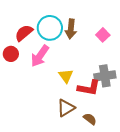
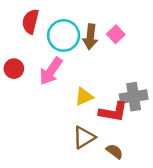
red semicircle: (24, 33) -> (30, 21), moved, turned -36
pink square: (103, 35) -> (116, 34), moved
yellow triangle: (66, 76) -> (84, 97), turned 42

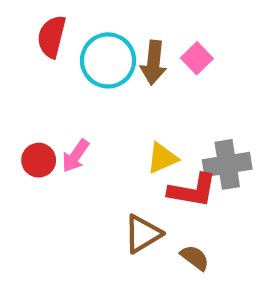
red circle: (14, 69) -> (39, 160), moved
pink arrow: (51, 71) -> (75, 156), moved, size x0.7
yellow triangle: (84, 97) -> (162, 158), moved

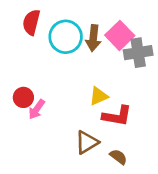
pink square: (197, 58) -> (120, 35), size x1.5
pink arrow: (75, 156) -> (37, 109), moved
gray cross: (227, 164) -> (138, 53), moved

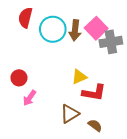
pink arrow: (37, 109) -> (30, 98), moved

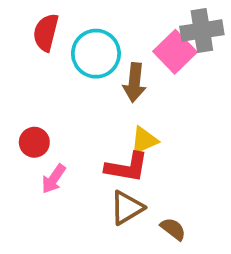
brown arrow: (75, 30) -> (134, 83), moved
gray cross: (111, 42) -> (202, 31), moved
red L-shape: (94, 93) -> (127, 167), moved

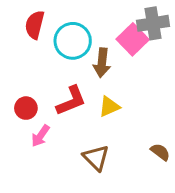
red L-shape: (127, 167) -> (71, 101), moved, turned -32
brown triangle: (127, 208) -> (96, 158), turned -44
brown semicircle: (173, 229) -> (160, 152), moved

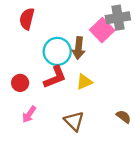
cyan circle: (73, 41) -> (57, 51), moved
pink arrow: (41, 136) -> (29, 114), moved

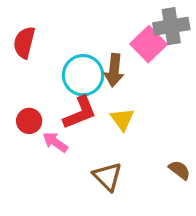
red semicircle: (27, 19) -> (24, 42), moved
yellow triangle: (84, 82) -> (122, 119), turned -42
pink arrow: (29, 114) -> (55, 142), moved, turned 90

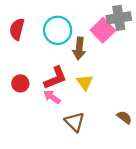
cyan circle: (83, 75) -> (58, 30), moved
pink arrow: (55, 142) -> (52, 97), moved

